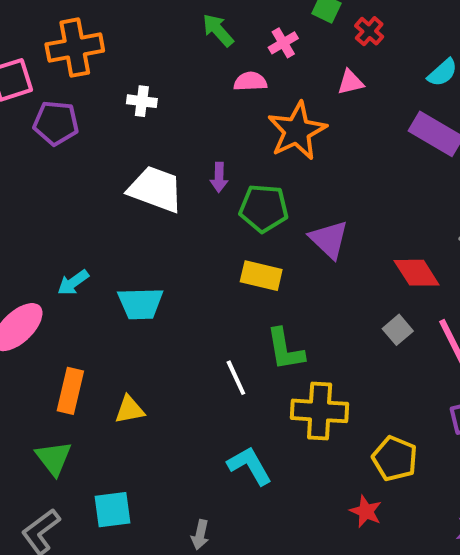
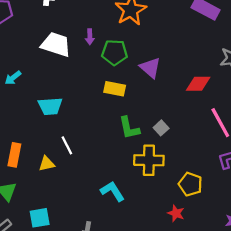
red diamond: (417, 273) -> (198, 84), turned -55
cyan arrow: (73, 283) -> (13, 78), moved
gray square: (398, 330) -> (161, 128), moved
white line: (236, 378) -> (67, 145), moved

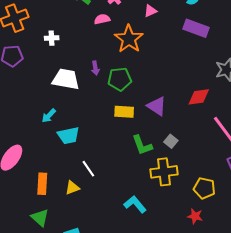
purple triangle: (150, 68) -> (157, 106), moved
cyan arrow: (13, 78) -> (49, 116), moved

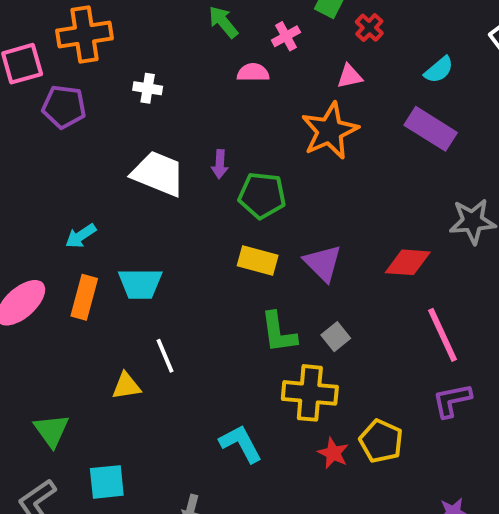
orange star: (129, 39) -> (330, 131), moved
cyan arrow: (49, 116) -> (81, 236), moved
orange rectangle: (42, 184) -> (84, 297), moved
red star: (195, 216) -> (333, 453), moved

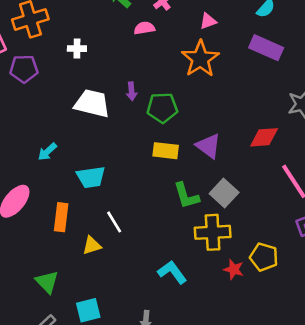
orange rectangle: (84, 297) -> (61, 217), moved
gray square: (336, 337) -> (224, 193), size x1.5

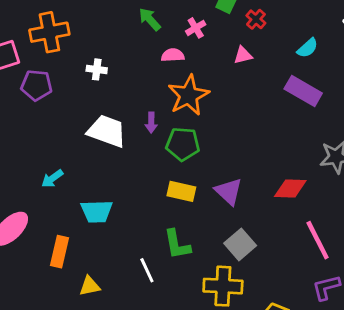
orange star: (200, 59) -> (189, 95), moved
green L-shape: (186, 196) -> (177, 244), moved
white line: (114, 222) -> (147, 270), moved

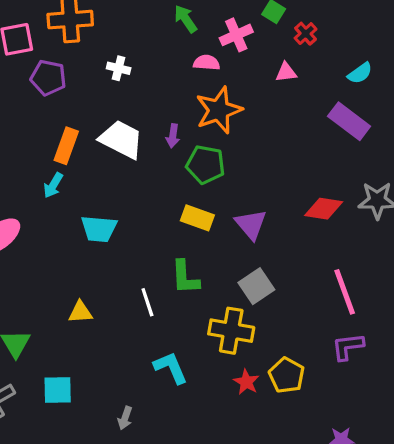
pink cross: (196, 28) -> (236, 35), size x1.4
cyan arrow: (52, 178) -> (53, 185), turned -30
red diamond: (290, 189) -> (324, 209), moved
orange rectangle: (59, 252) -> (66, 146), moved

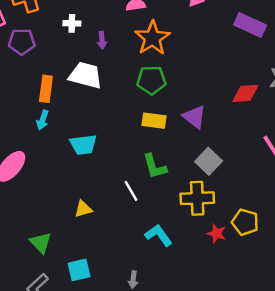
purple arrow: (173, 136) -> (102, 40), moved

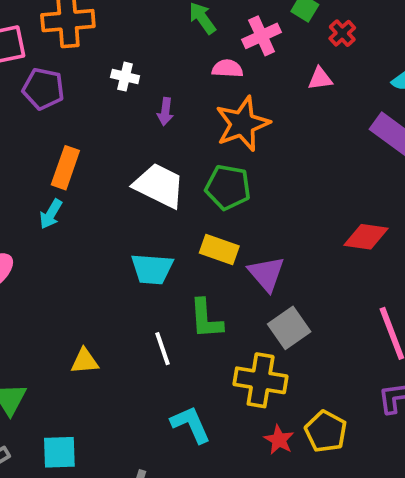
white trapezoid: (85, 75) -> (159, 186), moved
purple triangle: (194, 117) -> (266, 274), moved
cyan trapezoid: (83, 145) -> (152, 269), moved

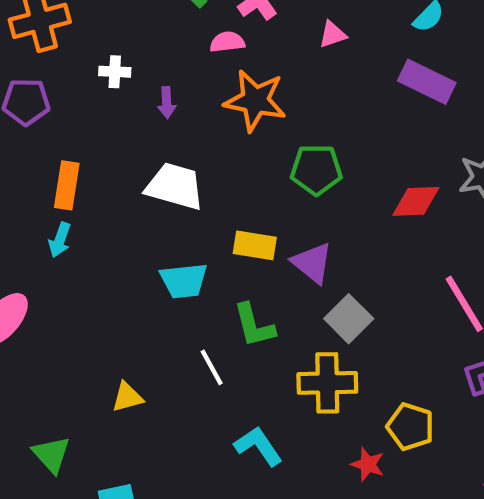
orange star: (242, 124) -> (255, 101), turned -30
green pentagon: (228, 187) -> (316, 170), moved
red star: (279, 440) -> (368, 464), moved

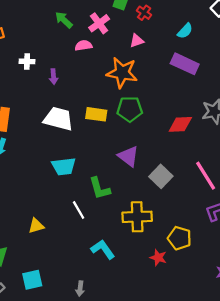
orange star: (255, 101) -> (122, 73), moved
yellow rectangle: (255, 245) -> (96, 114), moved
gray square: (349, 319) -> (161, 176), moved

